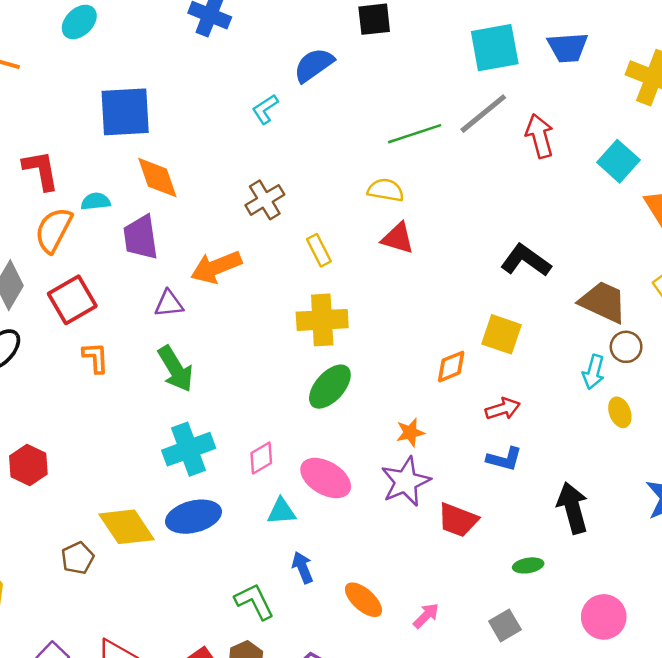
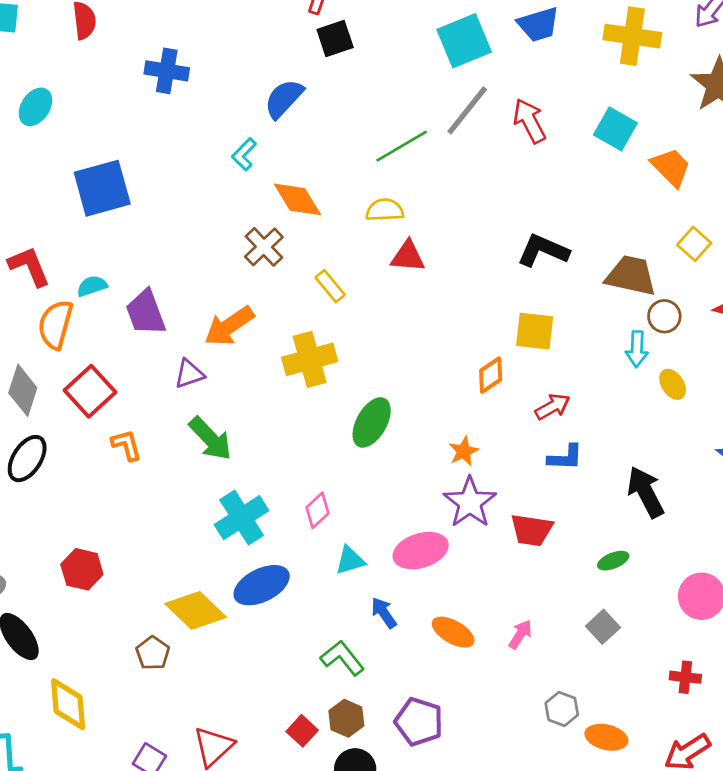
orange diamond: (157, 178) -> (297, 199), moved
yellow cross: (322, 320) -> (310, 359), moved
pink ellipse: (326, 478) -> (421, 551), moved, turned -36

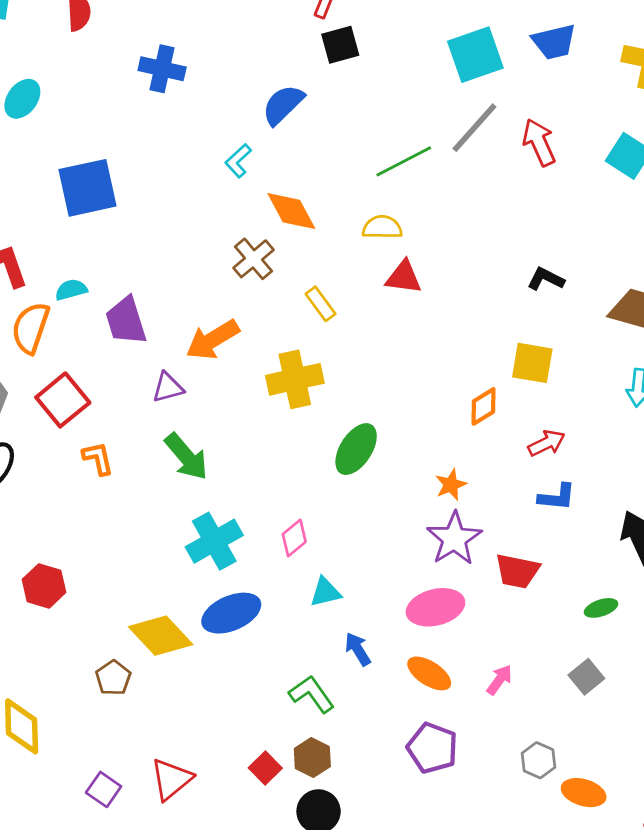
black L-shape: (543, 250) -> (546, 279), size x0.7
pink ellipse: (421, 551) -> (435, 607), moved
purple pentagon: (419, 722) -> (432, 748), moved

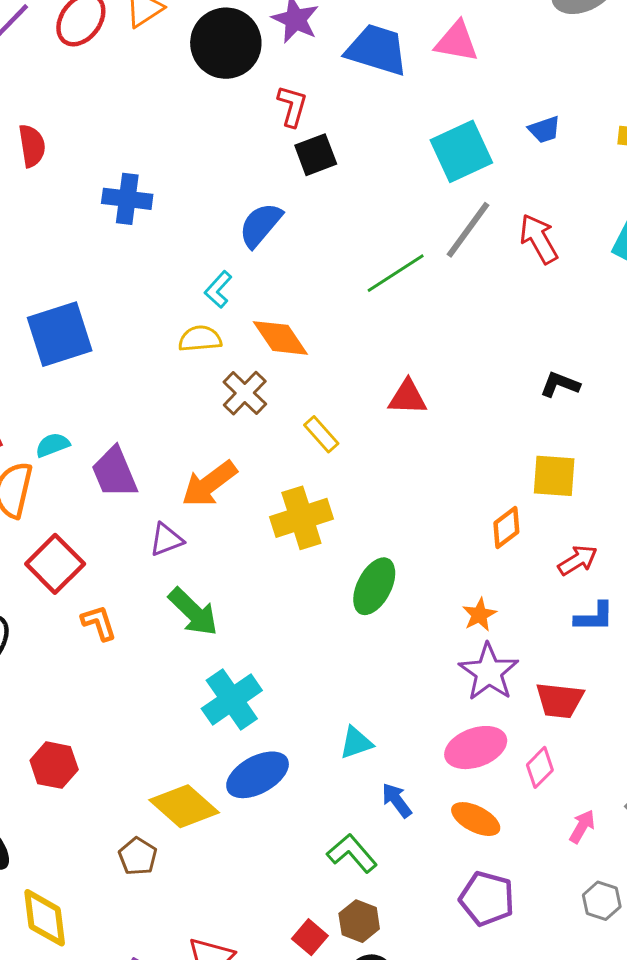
blue trapezoid: (554, 42) -> (544, 130), size x0.7
yellow semicircle: (382, 227) -> (200, 339), moved
pink diamond: (294, 538) -> (540, 767), moved
pink arrow: (499, 680) -> (582, 826), moved

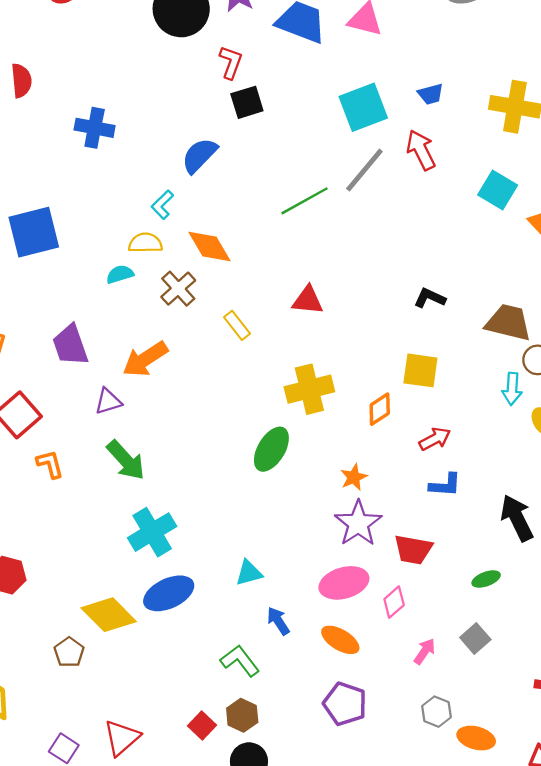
red arrow: (539, 239) -> (421, 150), moved
cyan semicircle: (53, 445) -> (120, 274), moved
yellow cross: (301, 518) -> (309, 389), moved

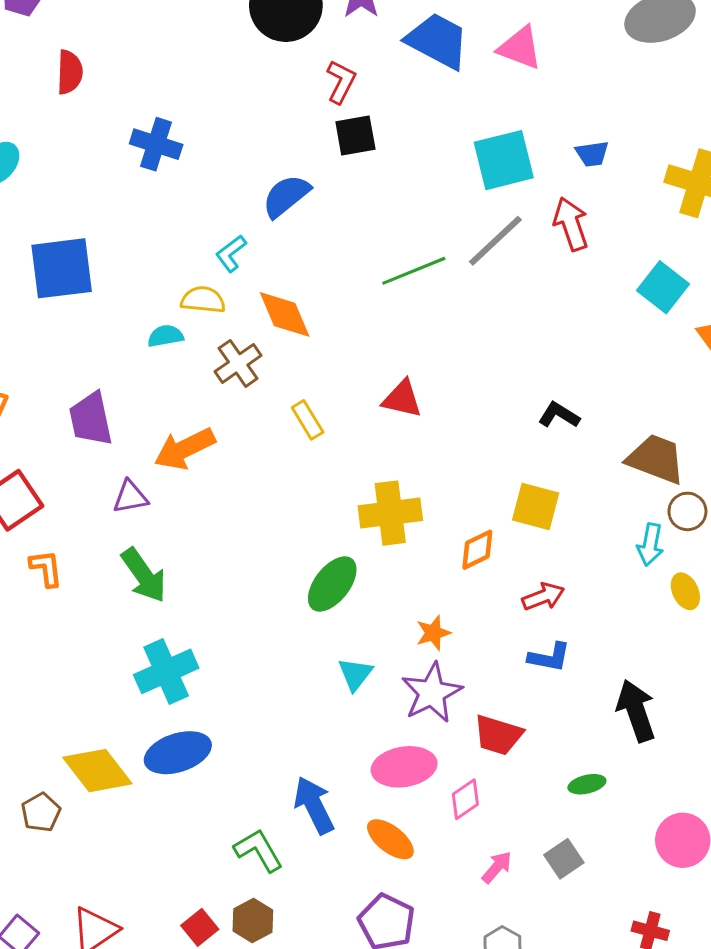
cyan triangle: (249, 573) -> (355, 674), moved, turned -44
blue arrow: (278, 621) -> (314, 805), size x1.5

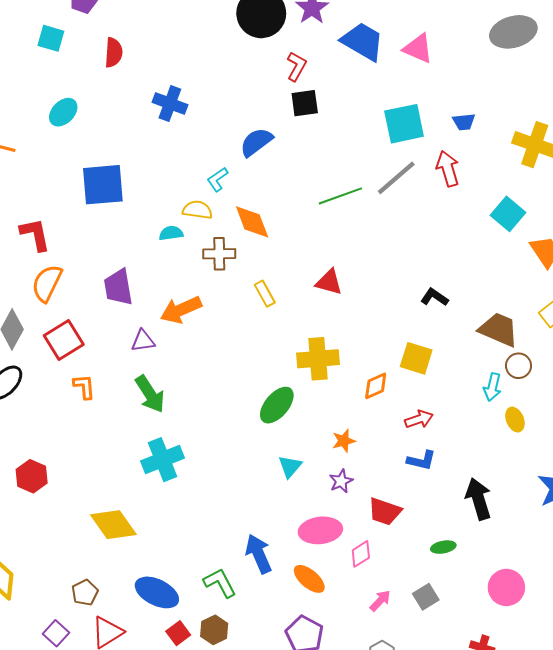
brown cross: (238, 363) -> (219, 254), turned 32
purple star: (432, 693) -> (341, 481), size x0.6
blue ellipse: (178, 753) -> (157, 592), moved, turned 42
brown pentagon: (41, 812) -> (85, 593), moved

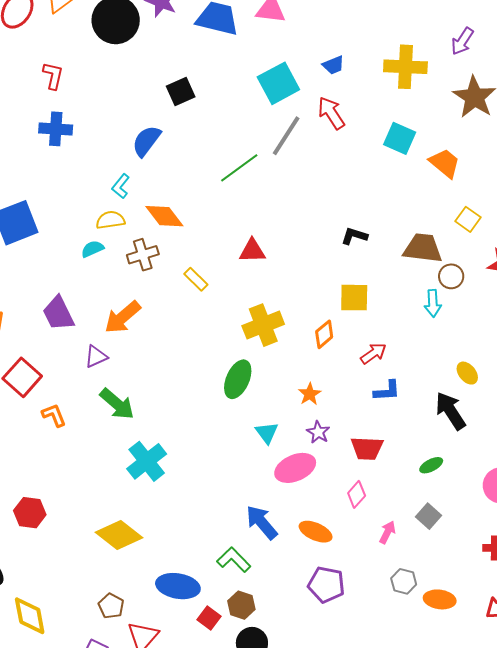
red L-shape: (296, 66) -> (53, 76), moved
yellow ellipse: (515, 420) -> (467, 373), moved
pink ellipse: (320, 530) -> (295, 468), moved

